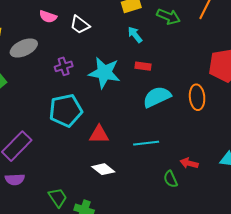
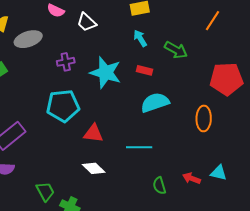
green arrow: (168, 17) -> (176, 50), moved
orange ellipse: (197, 97) -> (204, 118), moved
red arrow: (189, 163) -> (192, 178), moved

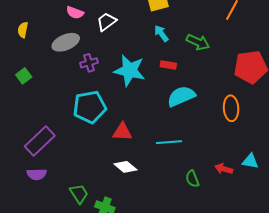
white trapezoid: (86, 22) -> (107, 22), turned 105
gray ellipse: (28, 39) -> (66, 42), moved

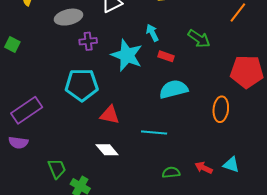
cyan arrow: (161, 33) -> (152, 33), moved
green square: (24, 76) -> (12, 44), moved, turned -35
green semicircle: (192, 179) -> (171, 172), turned 96

